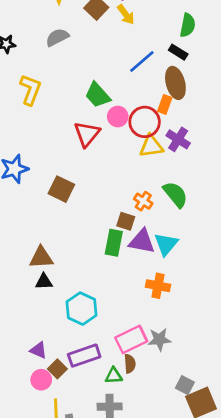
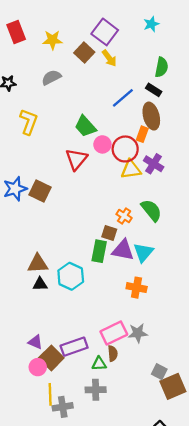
brown square: (61, 189) -> (40, 191), moved
cyan hexagon: (81, 309) -> (71, 276), moved
brown square: (57, 369) -> (51, 358), size x1.5

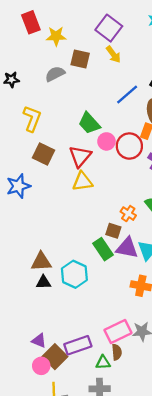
red rectangle: (16, 32) -> (31, 22), moved
brown square: (84, 52) -> (80, 59), moved, turned -30
yellow triangle: (131, 169) -> (82, 182), moved
brown square: (40, 191) -> (44, 154), moved
green rectangle: (99, 251) -> (103, 249), turned -45

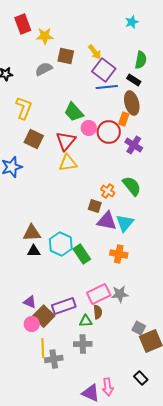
purple square: (109, 28) -> (104, 70), moved
blue line: (127, 94) -> (107, 87), turned 35
green rectangle: (103, 249) -> (82, 254), moved

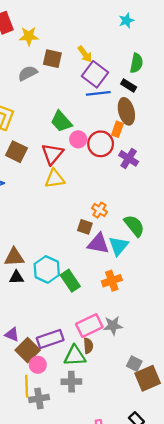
green semicircle: (132, 186) -> (134, 226), moved
orange cross: (119, 254) -> (112, 281), turned -30
green triangle: (86, 321) -> (75, 356), size x1.5
pink circle: (32, 324) -> (38, 365), moved

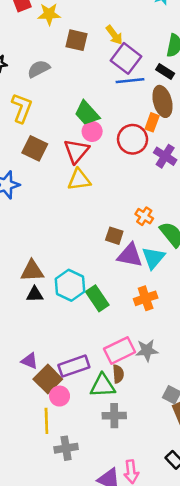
gray semicircle: (28, 73) -> (39, 69), moved
pink circle: (78, 139) -> (92, 131), moved
orange cross: (99, 210) -> (144, 216), moved
gray cross: (71, 382) -> (114, 416), moved
gray cross: (39, 398) -> (66, 448), moved

